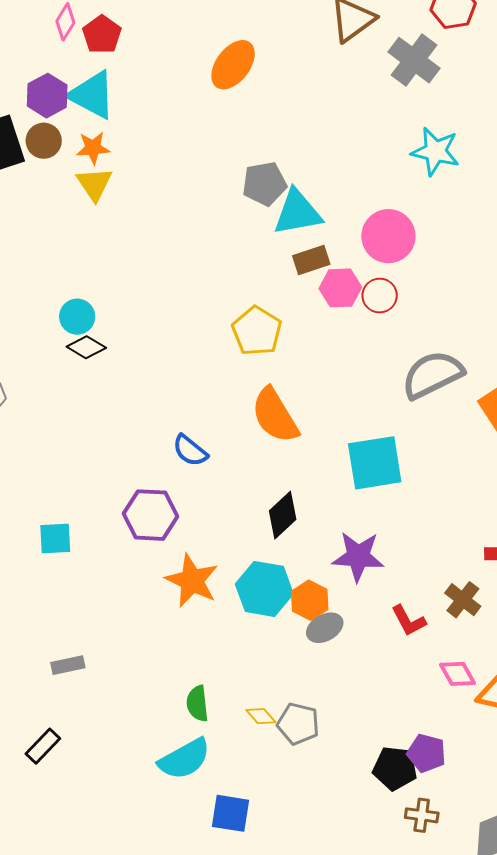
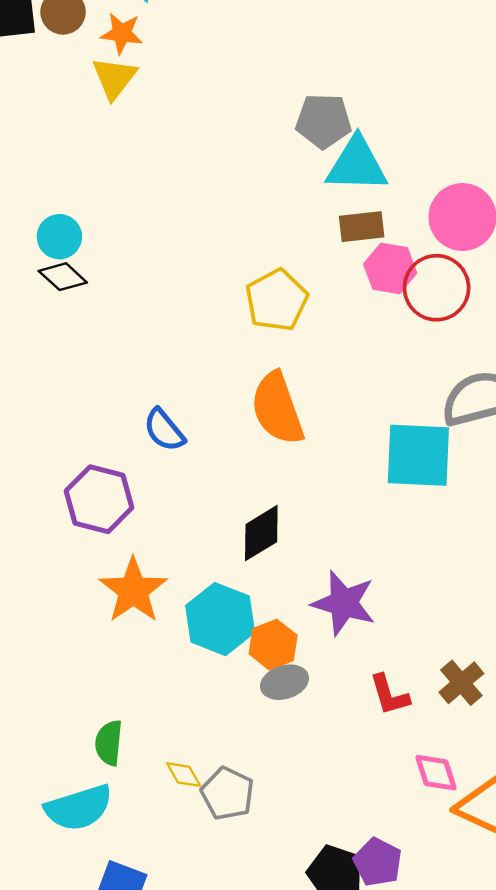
red circle: (380, 296) -> (437, 288), size x1.5
cyan square: (375, 463) -> (418, 455), moved

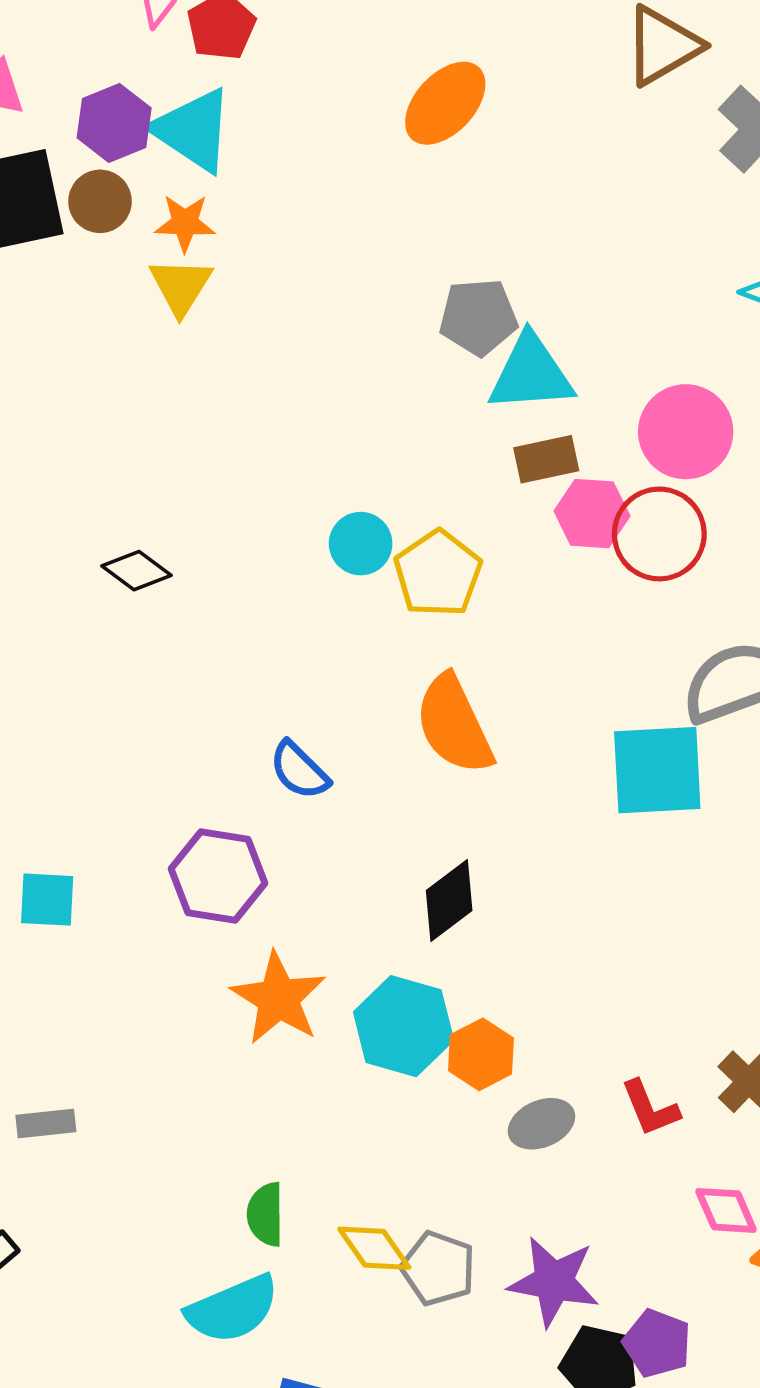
cyan circle: (59, 237) -> (361, 544), moved
purple star: (344, 603) -> (554, 1282), moved
gray ellipse: (285, 682) -> (541, 1124), moved
yellow diamond: (184, 775) -> (374, 1248), size x1.4

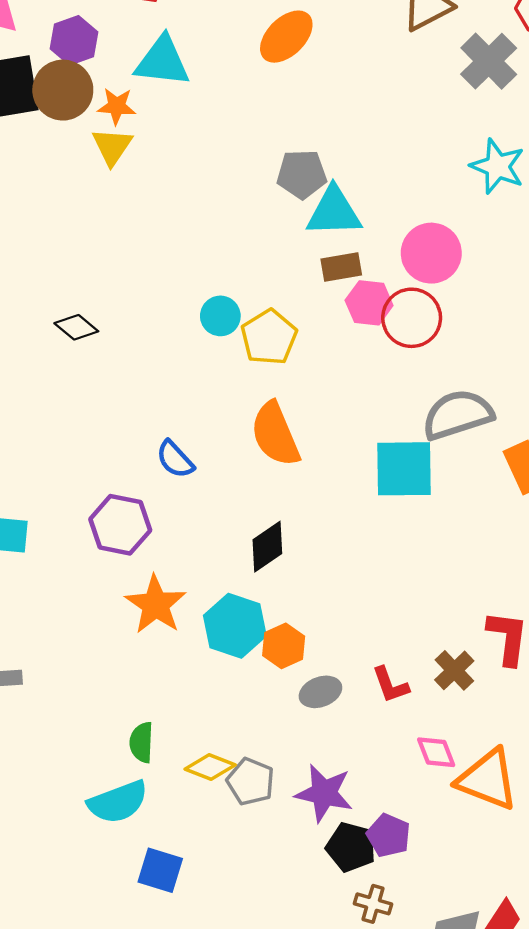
cyan triangle: (193, 130) -> (162, 61), moved, turned -30
brown circle: (100, 201) -> (63, 90), size x1.5
yellow diamond: (374, 1248) -> (210, 767), turned -36

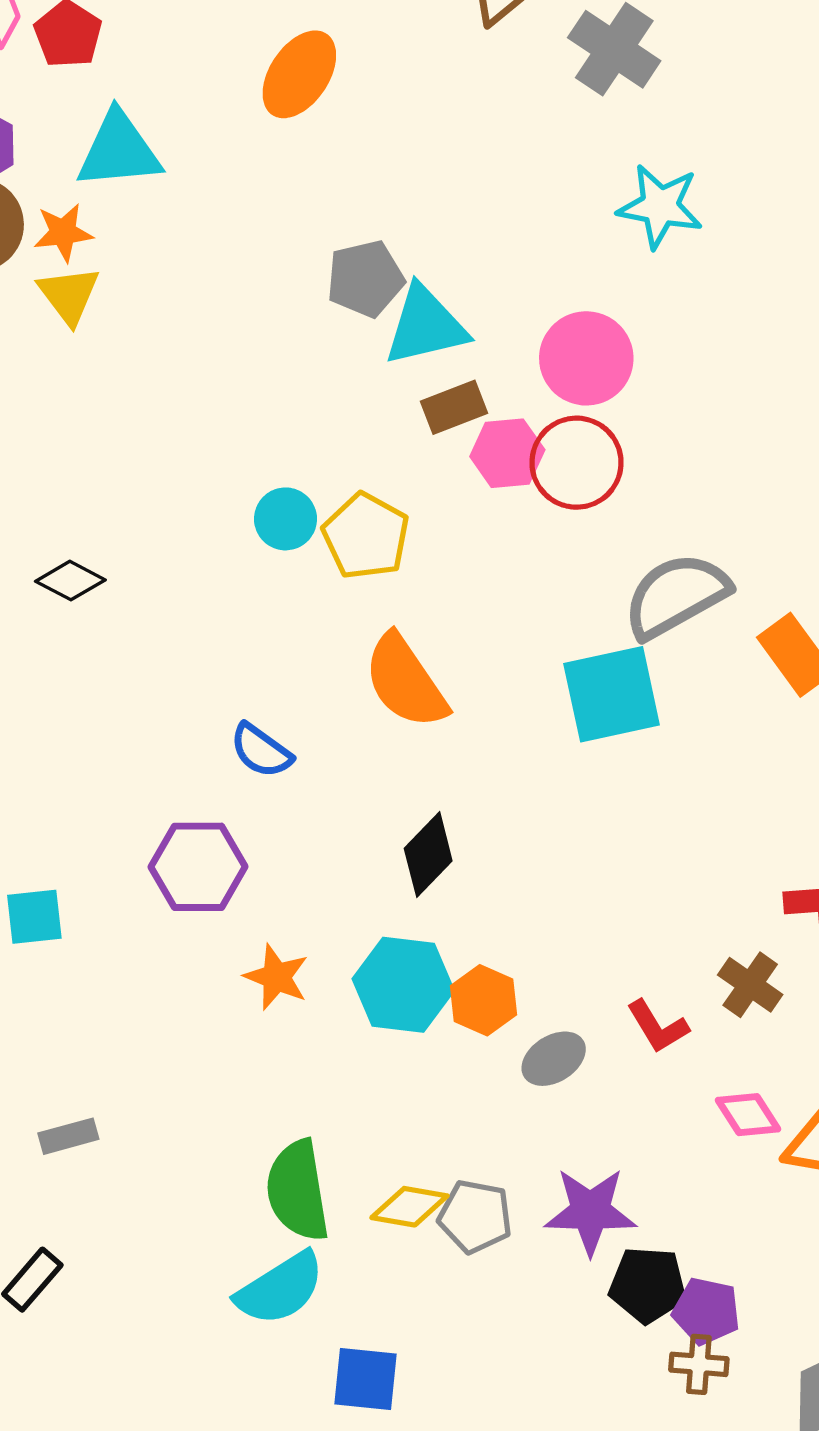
orange star: (156, 605) -> (276, 977), size x0.7
green semicircle: (142, 742) -> (298, 1191), size x1.6
purple pentagon: (388, 835) -> (706, 1311), moved

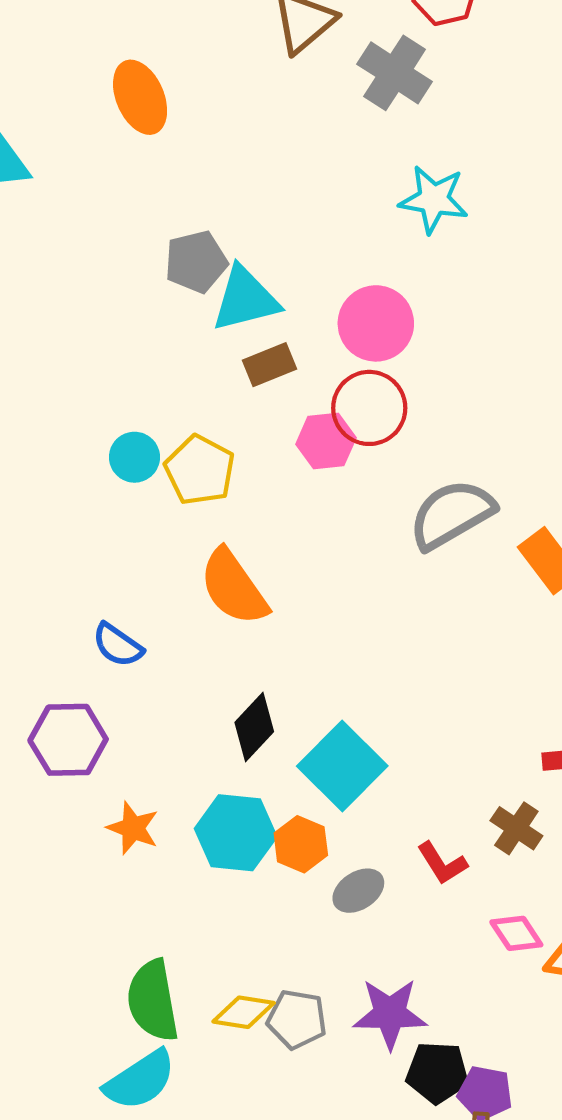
orange ellipse: (299, 74) -> (140, 97), turned -56
pink hexagon: (507, 453) -> (326, 441), moved
cyan square: (612, 694) -> (342, 766), moved, turned -32

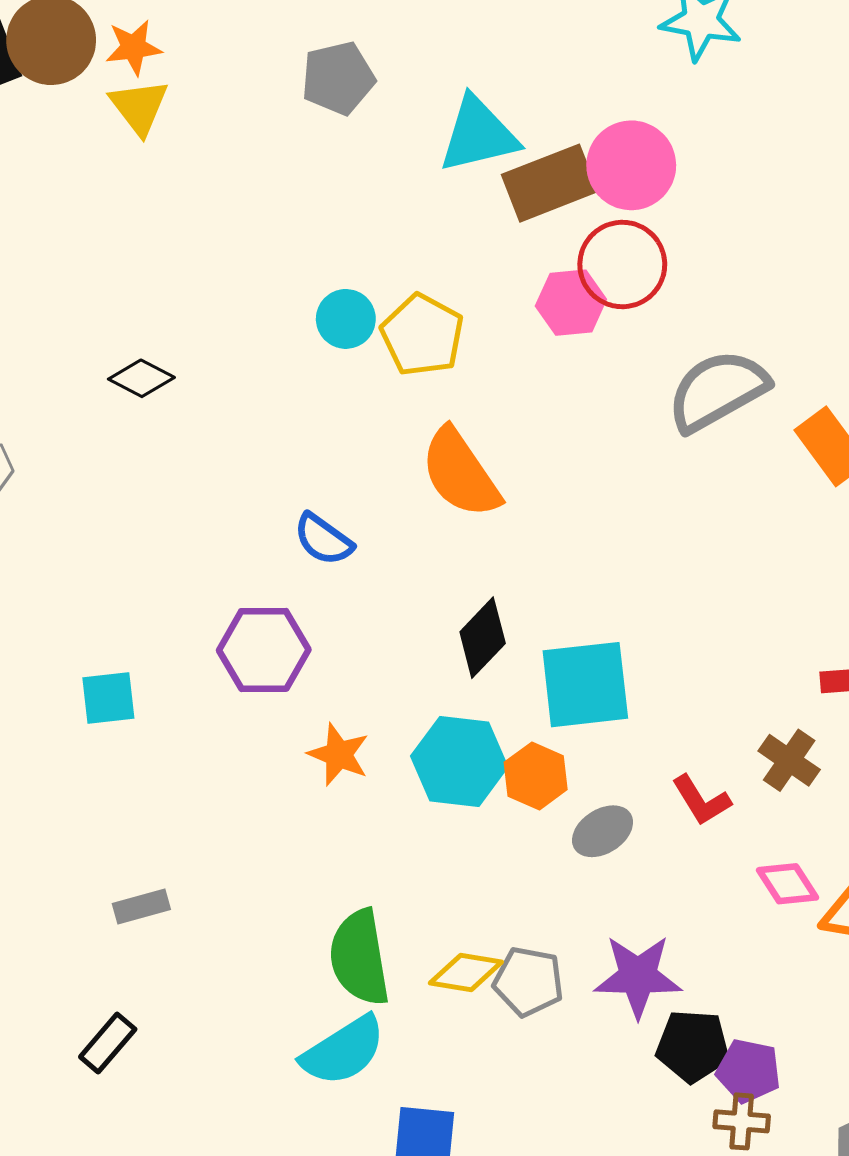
gray pentagon: (196, 262) -> (338, 78), moved
brown rectangle: (269, 365) -> (550, 183), moved, size x1.5
cyan square: (342, 766) -> (585, 685), turned 38

